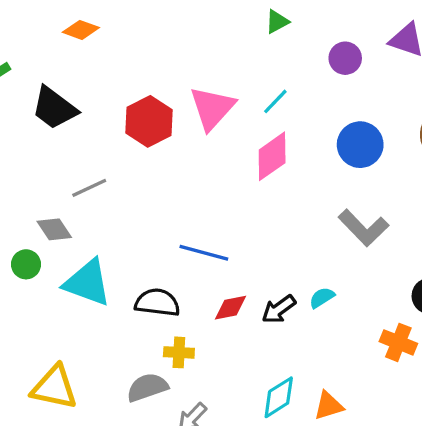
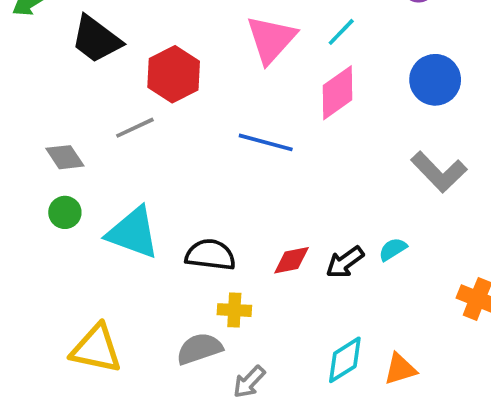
red hexagon: (149, 121) -> (174, 74), moved
gray diamond: (54, 229) -> (65, 157), moved
blue line: (204, 253) -> (266, 142), moved

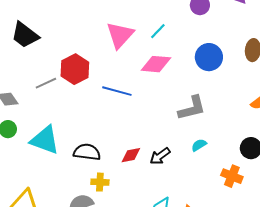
red hexagon: (174, 74) -> (75, 69), moved
pink diamond: (338, 93) -> (156, 64), turned 40
gray L-shape: (439, 172) -> (192, 108), moved, turned -60
cyan semicircle: (393, 249) -> (199, 145), moved

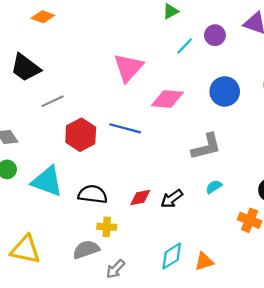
cyan line: (158, 31) -> (185, 46), moved
red hexagon: (75, 69) -> (81, 135), moved
gray line: (46, 83) -> (53, 101), moved

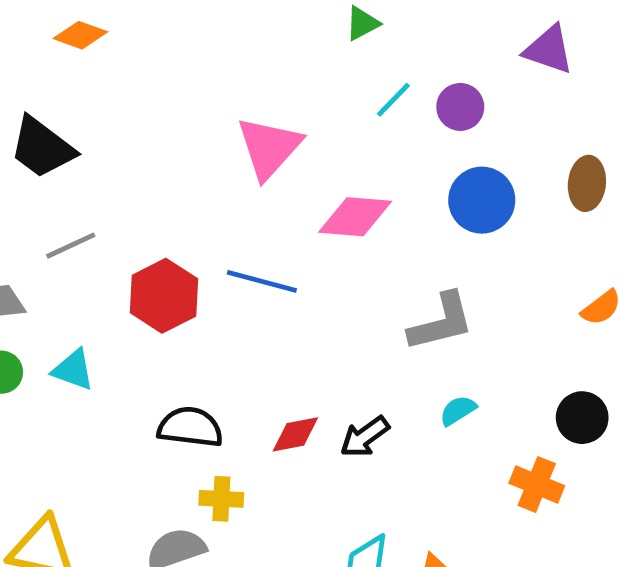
purple circle: (215, 35) -> (460, 107), moved
gray line: (53, 101) -> (71, 246), moved
cyan triangle: (47, 181) -> (73, 370), moved, size x0.6

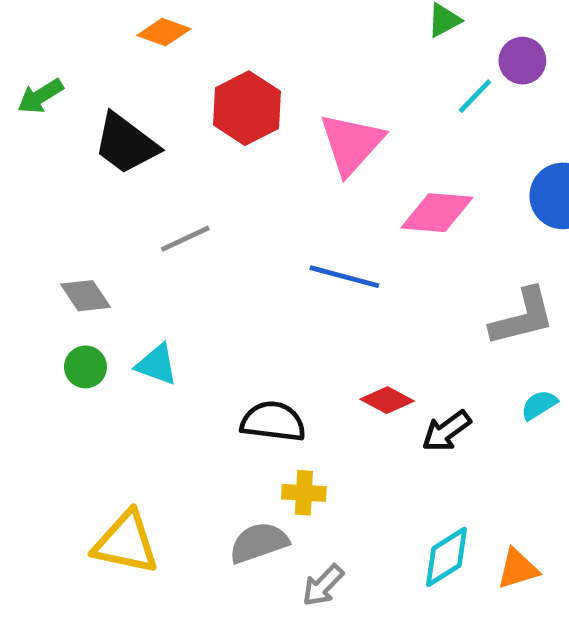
purple circle: (460, 107) -> (522, 61), moved
gray line: (71, 246) -> (185, 239), moved
red hexagon: (164, 296) -> (247, 108), moved
red diamond: (295, 434) -> (387, 400), moved, turned 39

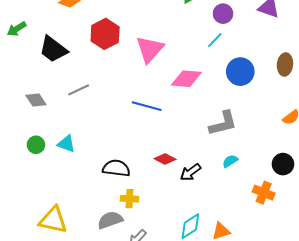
cyan line: (475, 96) -> (215, 40), moved
gray diamond: (85, 296) -> (36, 100), moved

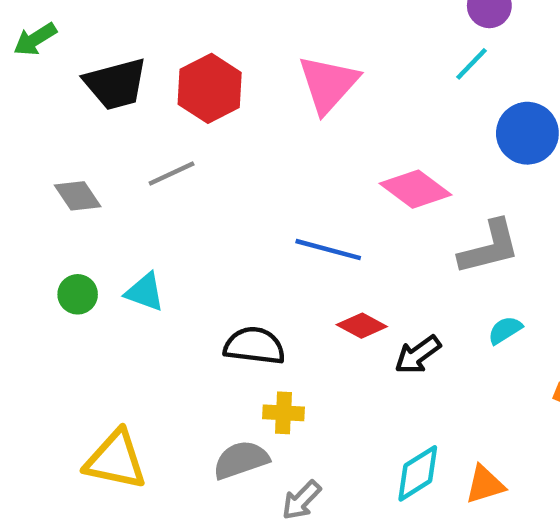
red hexagon: (105, 34) -> (210, 88), moved
black trapezoid: (53, 49) -> (116, 84), turned -52
pink diamond: (186, 79) -> (416, 189), moved, turned 32
blue line: (147, 106) -> (328, 250), moved

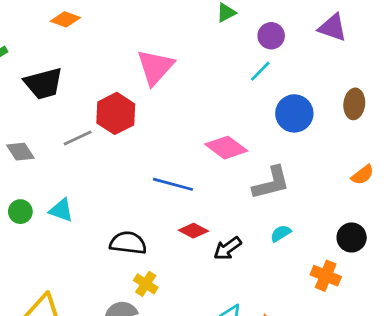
pink triangle: (328, 84) -> (155, 67), moved
red hexagon: (210, 88) -> (116, 113), moved
yellow cross: (283, 413) -> (146, 284), turned 30

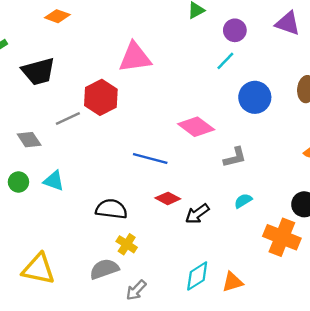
pink triangle: (155, 67) -> (135, 57), turned 40
gray diamond: (20, 152) -> (29, 140), moved
gray L-shape: (271, 183) -> (235, 157), size x0.7
orange cross: (326, 276) -> (282, 237), size x1.4

